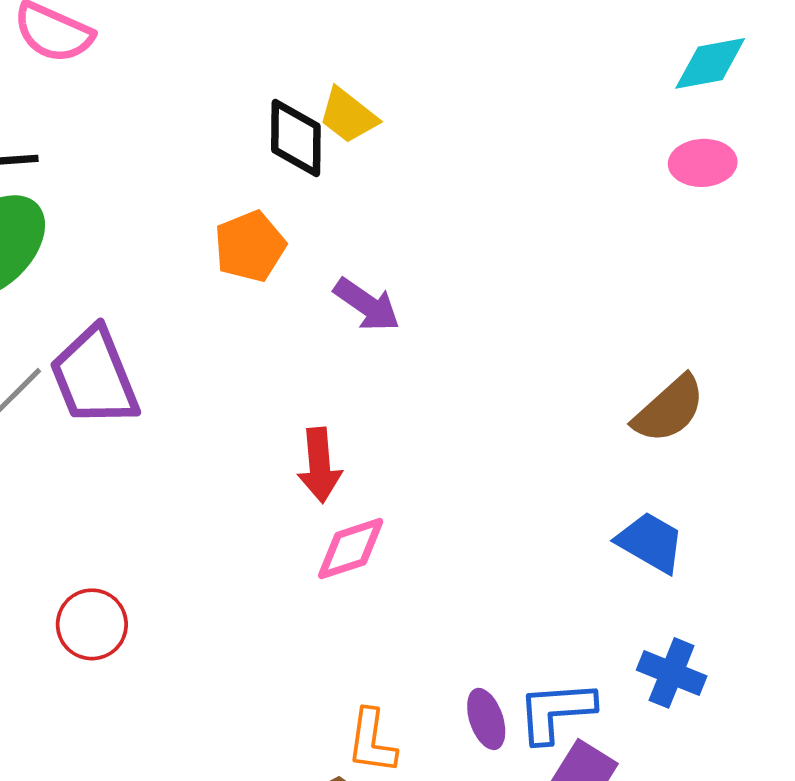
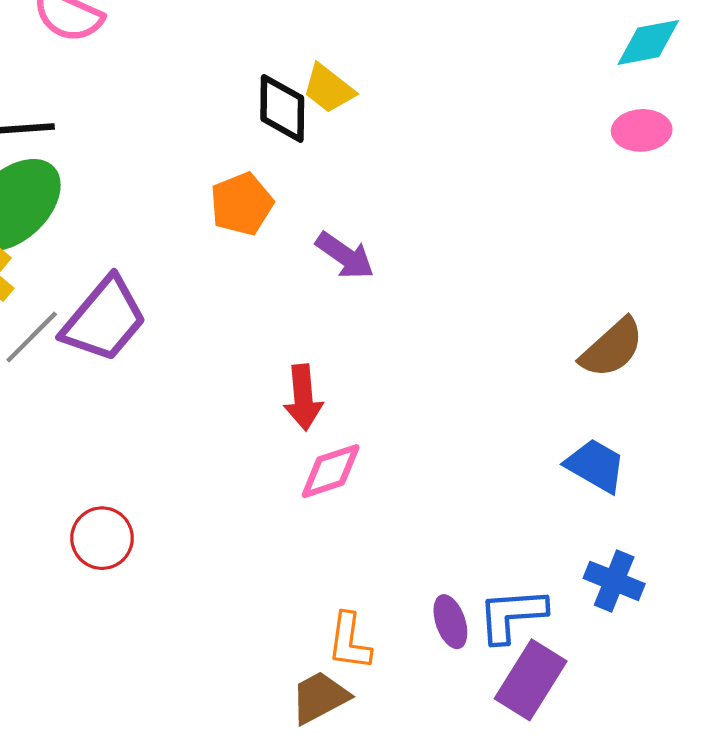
purple trapezoid: (94, 377) -> (104, 319), turned -118

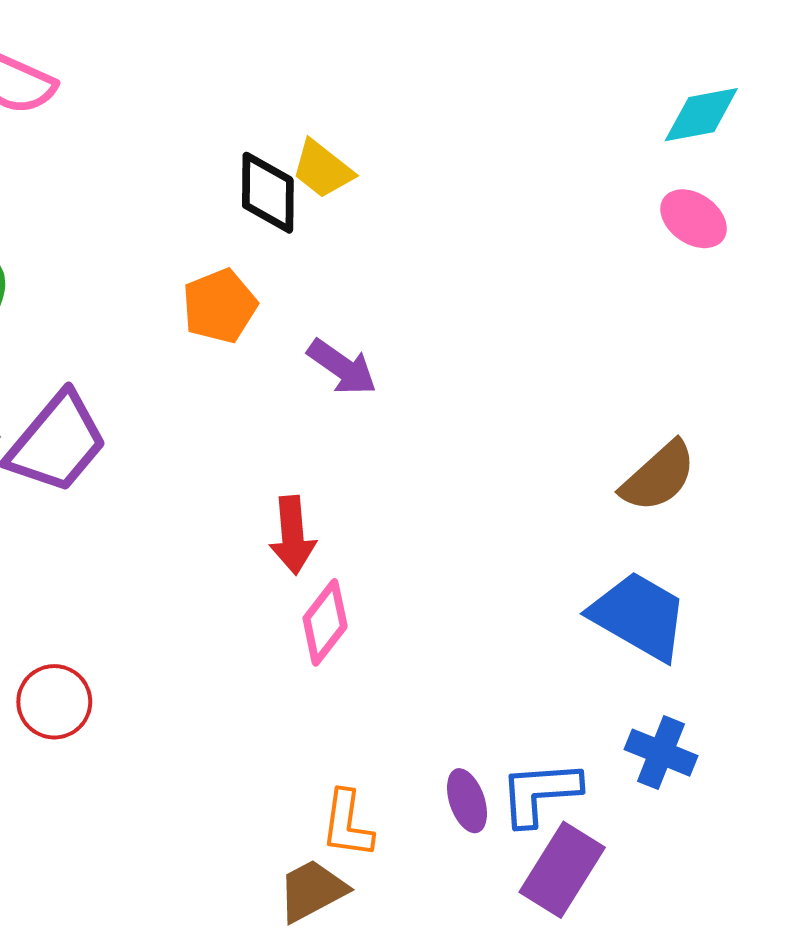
pink ellipse: (642, 130) -> (694, 219), turned 38
blue trapezoid: (595, 466) -> (639, 616), size x1.4
pink diamond: (331, 471) -> (325, 622), turned -34

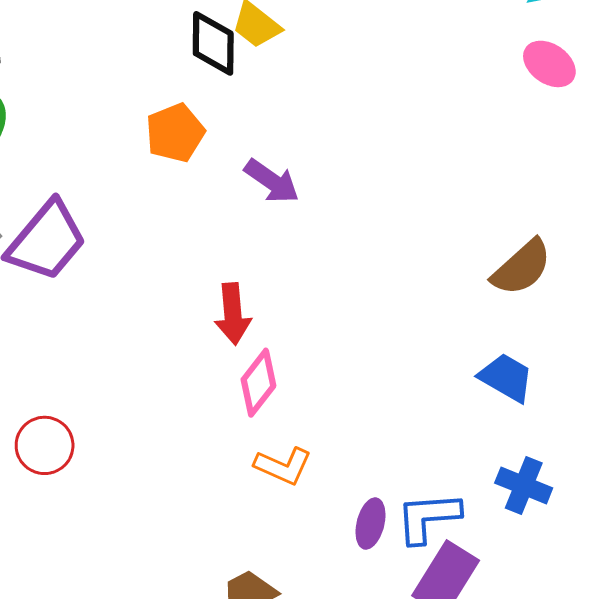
blue trapezoid: (639, 616) -> (506, 378), size x0.7
purple ellipse: (467, 801) -> (371, 524), turned 33
orange L-shape: (347, 824) -> (283, 466), moved, turned -74

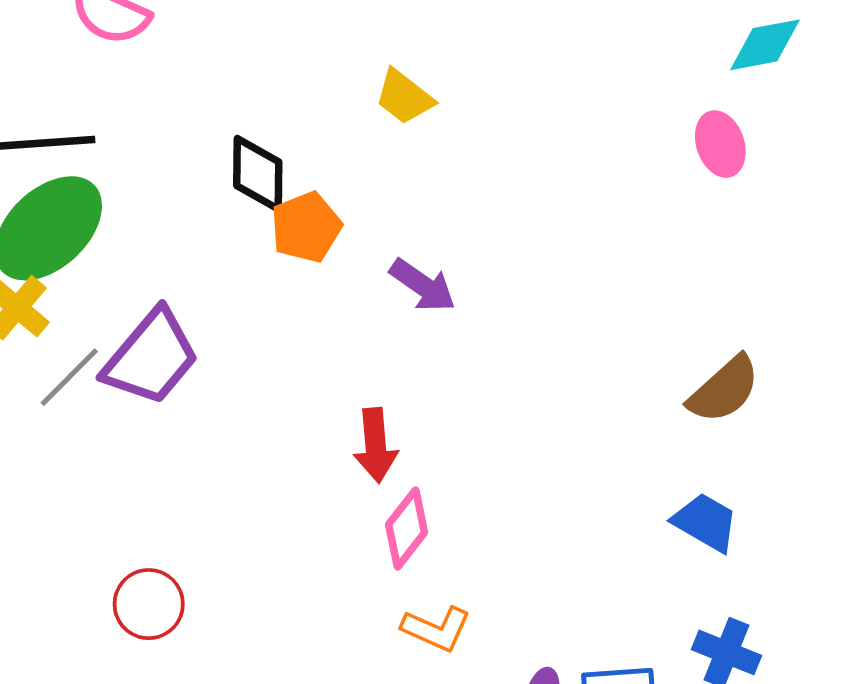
black diamond: (213, 43) -> (258, 174), moved
pink ellipse: (549, 64) -> (720, 144), moved, turned 36

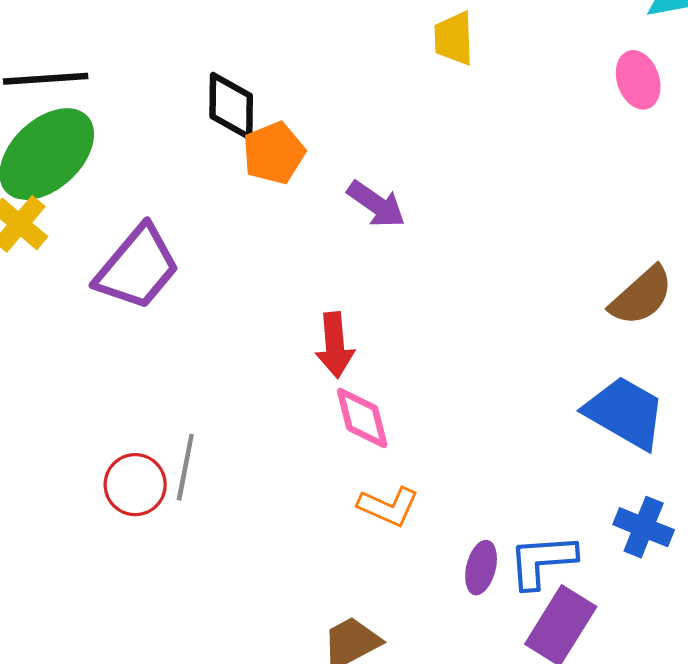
yellow trapezoid: (404, 97) -> (454, 38), moved, turned 50
gray line: (69, 377) -> (185, 467), moved, turned -34
blue trapezoid: (705, 522) -> (625, 413), size x1.4
pink diamond: (407, 528) -> (362, 418), turned -52

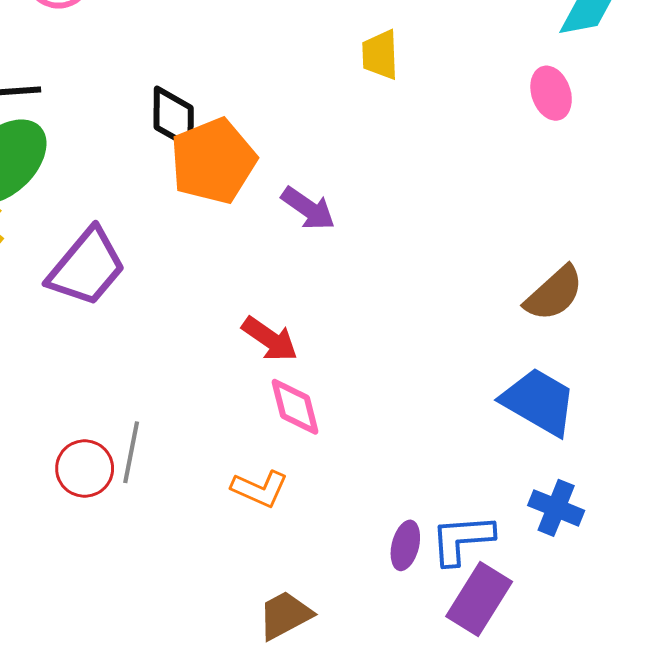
orange pentagon: (274, 153) -> (213, 161), size x1.5
red arrow: (335, 345) -> (270, 339), turned -50
orange L-shape: (388, 506) -> (260, 489), moved

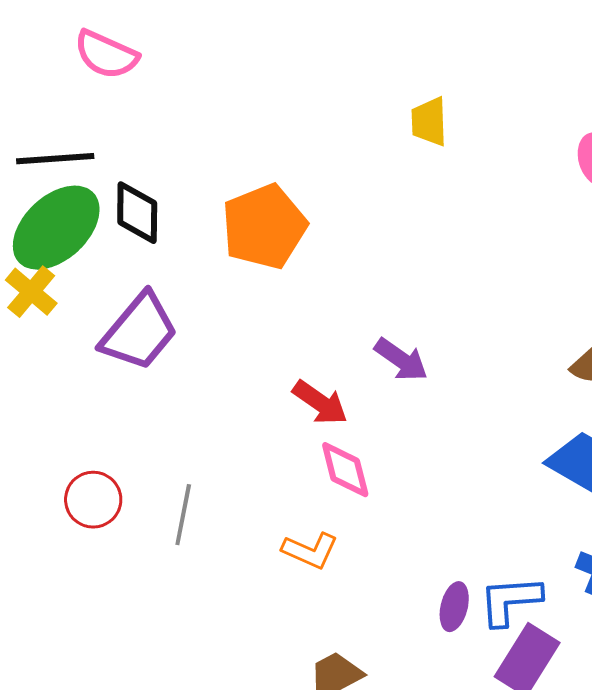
black diamond: (174, 117) -> (137, 213), moved
purple arrow: (308, 208) -> (401, 360), moved
red circle: (85, 469) -> (93, 500), moved

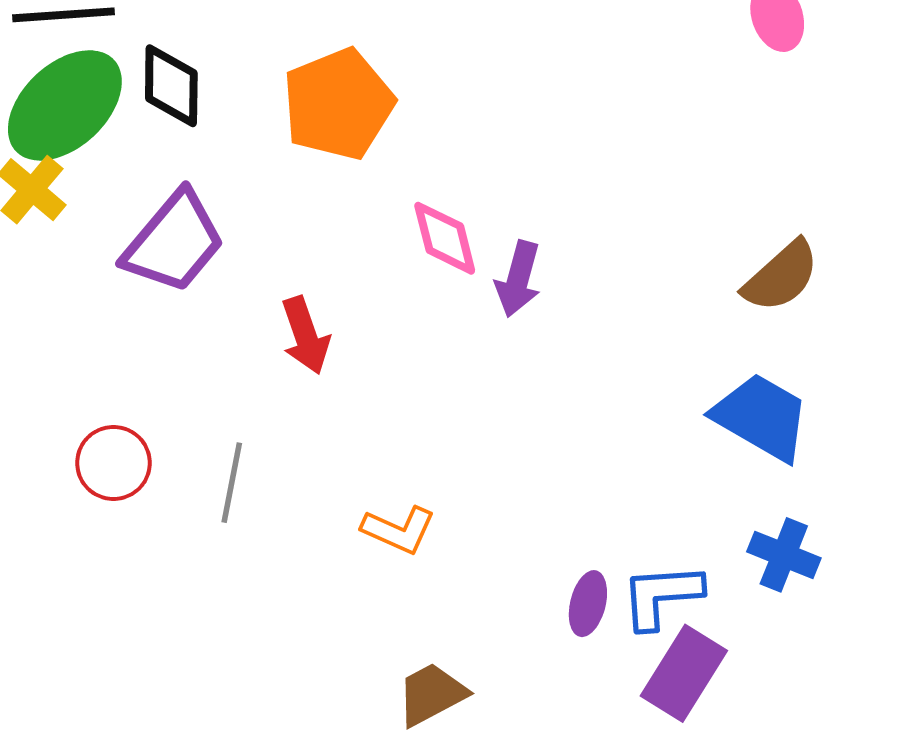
purple arrow: (401, 360) -> (518, 279), turned 70
red arrow: (320, 403) -> (305, 335), moved, turned 36
pink diamond: (345, 470) -> (445, 238), moved

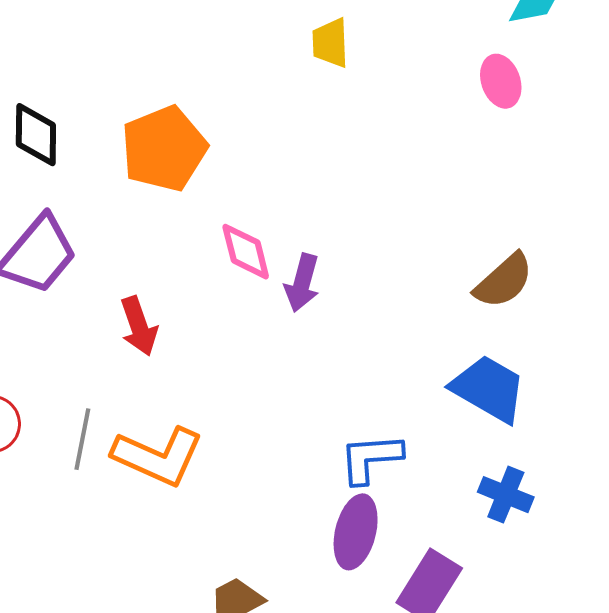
orange L-shape: (399, 530) -> (158, 456), moved, size x1.6
blue L-shape: (662, 596) -> (371, 458), moved
purple ellipse: (588, 604) -> (356, 532), size x1.5

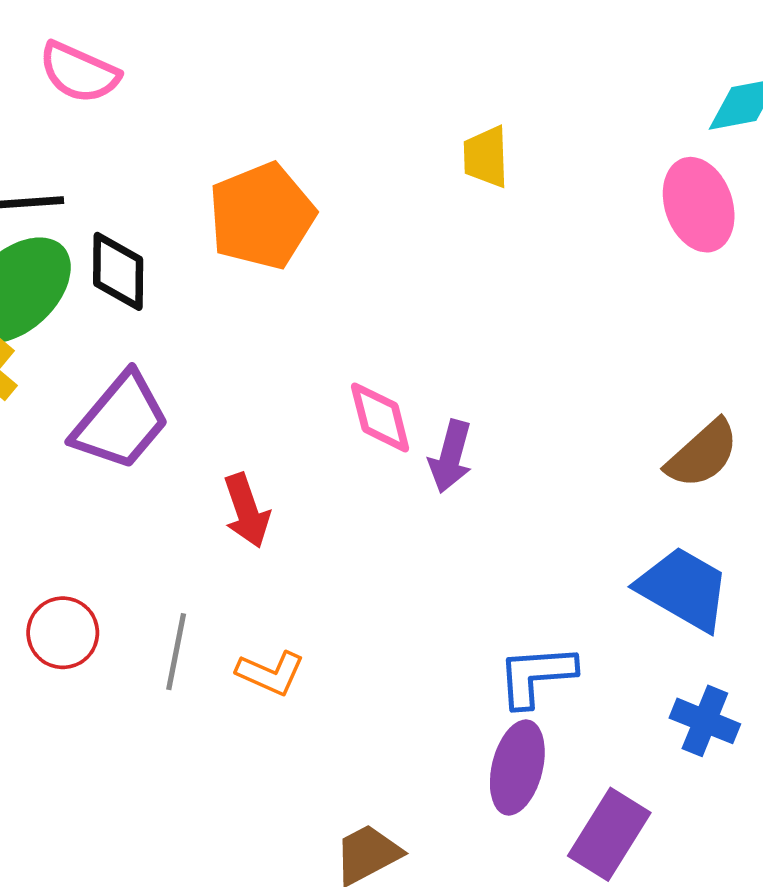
pink ellipse: (501, 81) -> (699, 205), size x1.4
orange pentagon: (164, 149) -> (262, 216), moved
orange L-shape: (158, 456) -> (271, 673), size x0.6

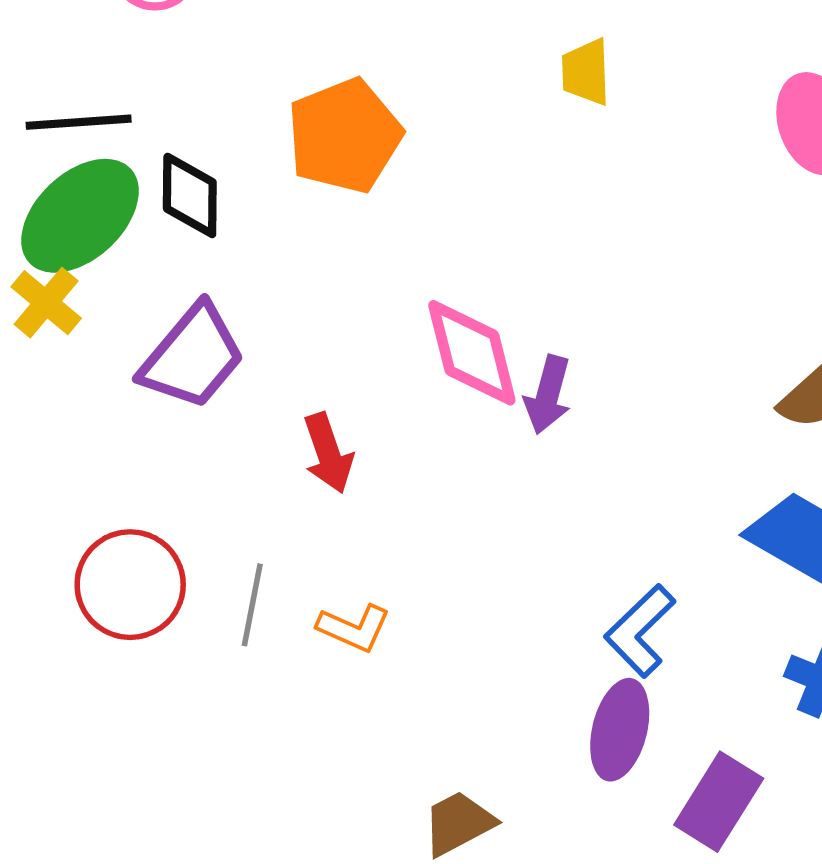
pink diamond: (380, 417) -> (472, 353), size x1.4
red circle: (63, 633) -> (130, 585), size x1.4
blue L-shape: (536, 676) -> (640, 631), turned -40

